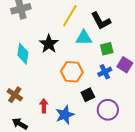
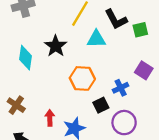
green square: (107, 49) -> (140, 30), moved
blue cross: (105, 72) -> (121, 88), moved

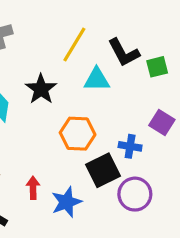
blue cross: (121, 88) -> (130, 146), turned 35
black square: (101, 105) -> (103, 170), size x1.5

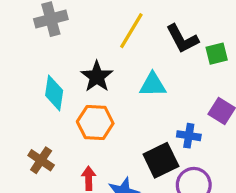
cyan triangle: (97, 80) -> (153, 85), moved
orange hexagon: (78, 134) -> (95, 123), moved

